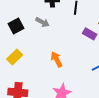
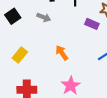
black square: (16, 26) -> (13, 16), moved

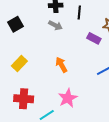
gray arrow: (44, 17) -> (55, 25), moved

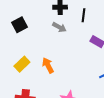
orange arrow: (61, 65) -> (48, 65), moved

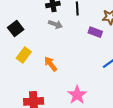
yellow rectangle: (22, 64) -> (24, 55), moved

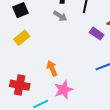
orange arrow: (51, 64) -> (52, 68), moved

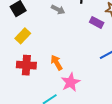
red cross: (20, 85) -> (26, 65), moved

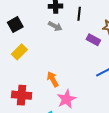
red cross: (26, 65) -> (22, 95), moved

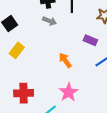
purple rectangle: (93, 40) -> (90, 40), moved
orange arrow: (53, 79) -> (65, 60), moved

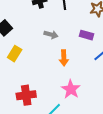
gray arrow: (50, 21) -> (51, 35), moved
orange arrow: (65, 60) -> (64, 58), turned -140

